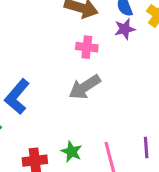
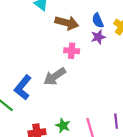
gray arrow: (85, 87) -> (55, 76), moved

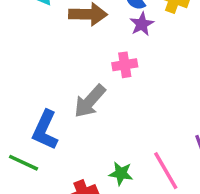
pink cross: (72, 51) -> (125, 65), moved

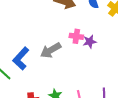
purple star: (142, 24) -> (90, 42), moved

